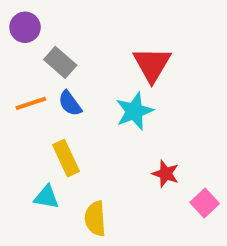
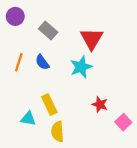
gray rectangle: (60, 62) -> (48, 30), moved
orange line: (31, 103) -> (19, 62), turned -54
yellow rectangle: (66, 158) -> (49, 104), moved

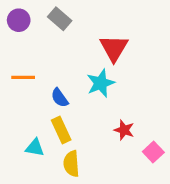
gray rectangle: (48, 30) -> (60, 19), moved
orange line: (19, 62) -> (23, 77), turned 72
blue semicircle: (42, 62) -> (60, 98), moved

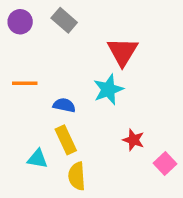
blue semicircle: (60, 98) -> (64, 105), turned 138

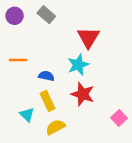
red star: (134, 140) -> (83, 94), moved, size x1.5
cyan triangle: (37, 159) -> (27, 115), turned 35
yellow semicircle: (77, 176) -> (55, 127), turned 66

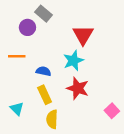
purple circle: (15, 16) -> (27, 27), moved
cyan triangle: (27, 115) -> (17, 109), moved
yellow semicircle: (55, 127) -> (52, 119), turned -60

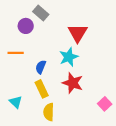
blue semicircle: (43, 71) -> (41, 67), turned -80

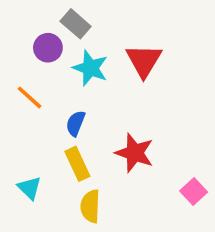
orange line: (16, 53) -> (29, 97), turned 42
cyan star: (69, 57) -> (90, 68), moved, turned -30

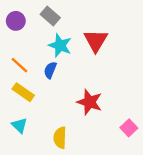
purple circle: (48, 48) -> (16, 21), moved
blue semicircle: (76, 123) -> (50, 70), moved
yellow rectangle: (77, 164) -> (23, 92), moved, turned -30

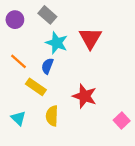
yellow rectangle: (23, 92) -> (36, 87), moved
yellow semicircle: (60, 138) -> (52, 116), moved

